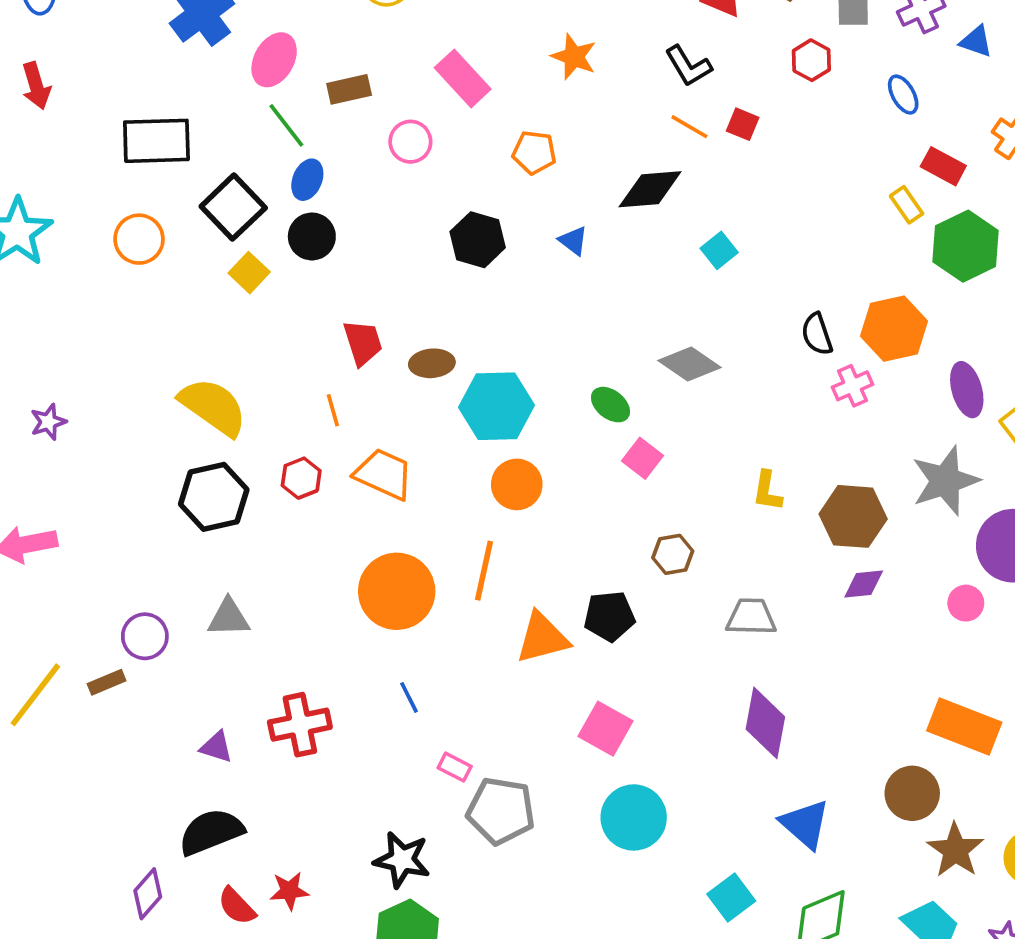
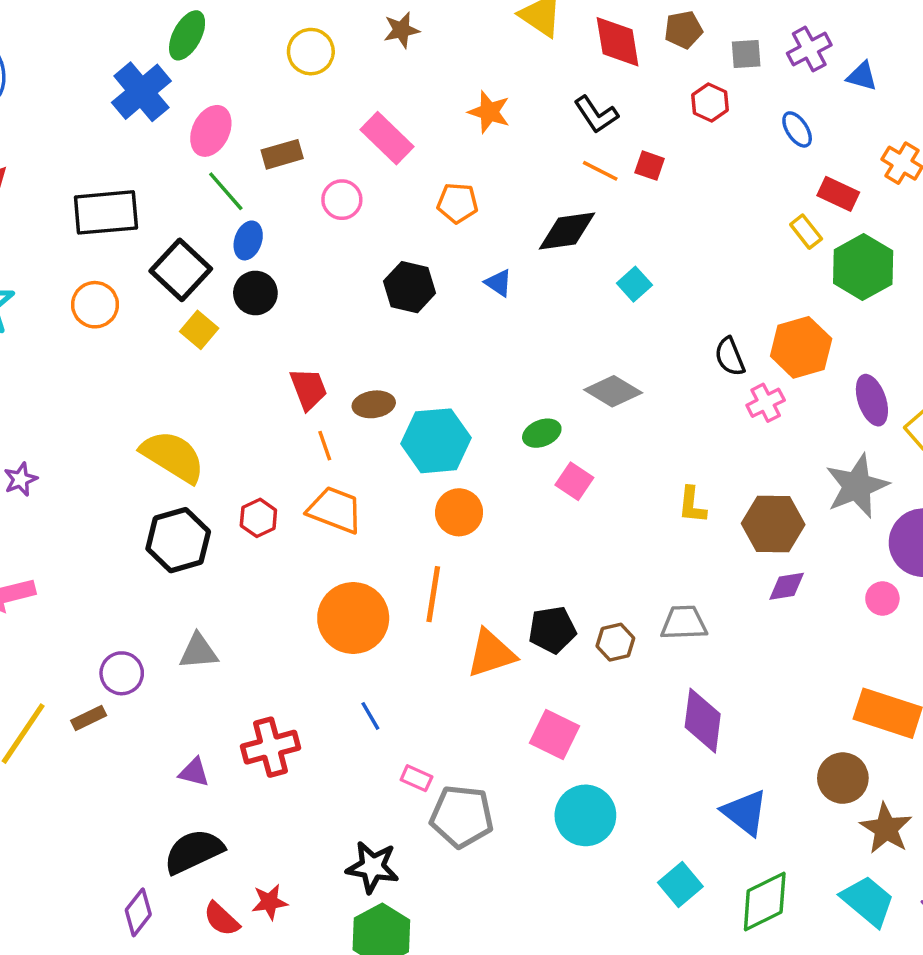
green ellipse: (610, 405) -> (542, 433), turned -57
orange line: (333, 410) -> (325, 446), moved
brown hexagon: (673, 554) -> (615, 642), moved

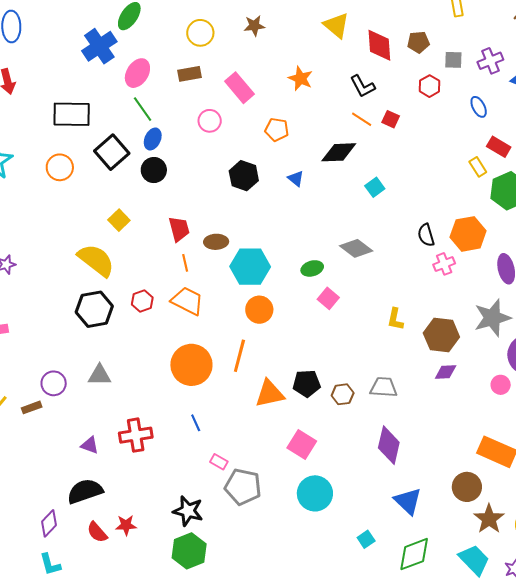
brown rectangle: (282, 154) -> (189, 74), moved
yellow square: (199, 330) -> (119, 220), moved
cyan square: (680, 885) -> (366, 539), size x0.7

